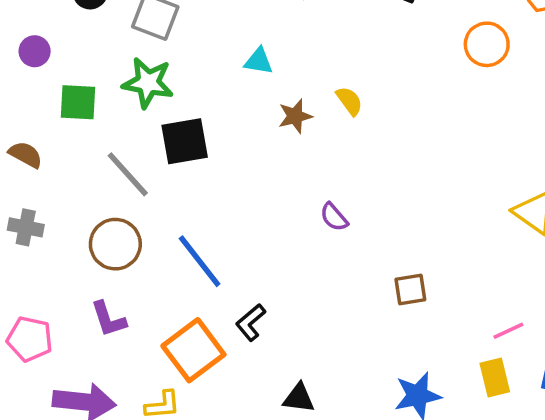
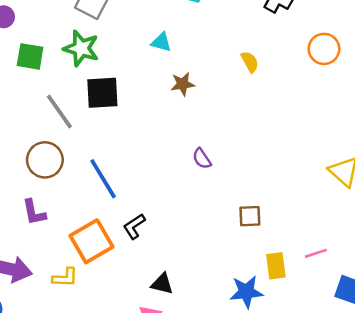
yellow semicircle: (349, 101) -> (250, 62), moved
yellow rectangle: (495, 378) -> (276, 266), moved

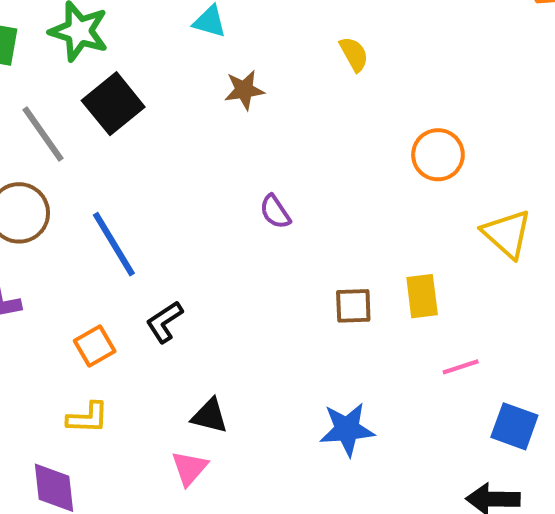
orange circle: (324, 49) -> (438, 155), moved
black square: (102, 93) -> (113, 104), turned -36
orange square: (91, 241) -> (95, 346), size x0.6
yellow rectangle: (276, 266) -> (422, 296), moved
yellow L-shape: (65, 278) -> (88, 418), moved

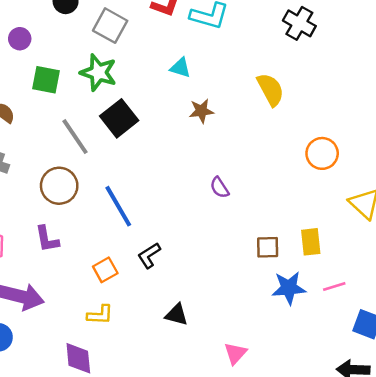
yellow semicircle: (354, 54) -> (270, 90), size x1.5
blue star: (347, 429) -> (289, 288), moved
pink triangle: (190, 468) -> (235, 353), moved

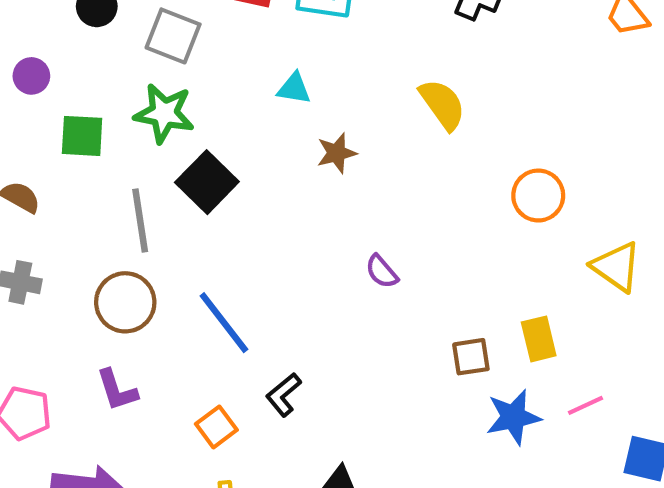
gray line: (75, 137) -> (140, 221), turned 33

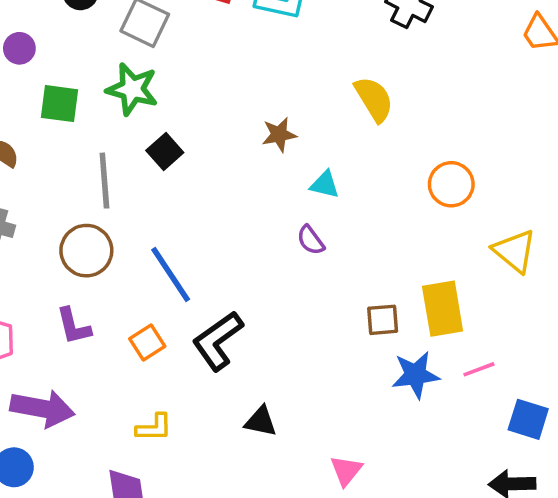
cyan triangle: (294, 88) -> (325, 185), moved
black square: (207, 182) -> (165, 151), size x0.7
yellow rectangle: (539, 339) -> (443, 309), size x1.4
black L-shape: (283, 395) -> (218, 341), size x1.6
orange square: (216, 427) -> (147, 343), moved

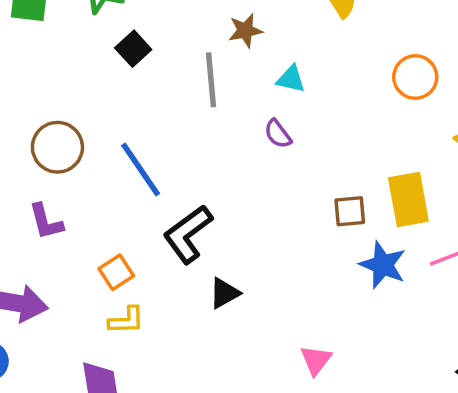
gray line: (104, 181) -> (211, 80), moved
orange square: (147, 343) -> (116, 272), moved
blue star: (416, 375) -> (383, 265), turned 30
black triangle: (261, 421) -> (224, 293), moved, turned -40

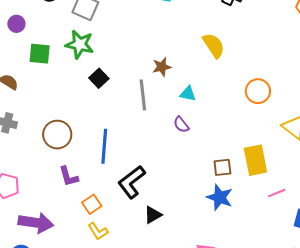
blue line: (141, 170) -> (104, 146), turned 40
purple L-shape: (46, 222) -> (69, 176), moved
blue star: (383, 265) -> (220, 197), moved
yellow L-shape: (126, 320) -> (98, 231), turned 60

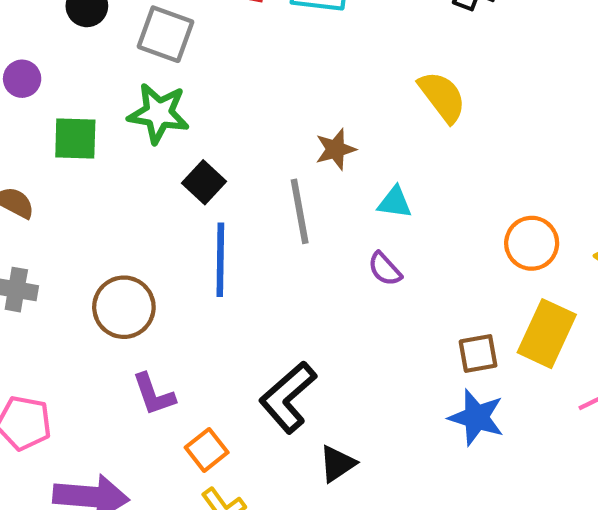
orange circle: (258, 91) -> (532, 243), moved
blue line: (104, 146) -> (220, 260), moved
yellow rectangle: (255, 160) -> (547, 334), turned 40

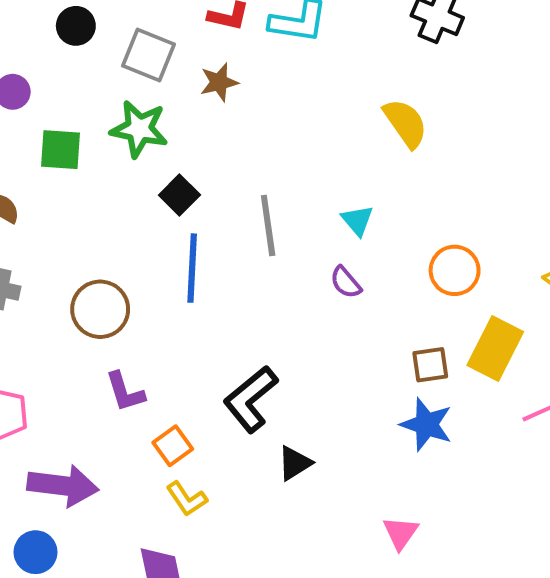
brown star: (336, 149) -> (219, 82), moved
cyan triangle: (395, 202) -> (357, 220), turned 40
orange circle: (532, 243) -> (455, 270), moved

